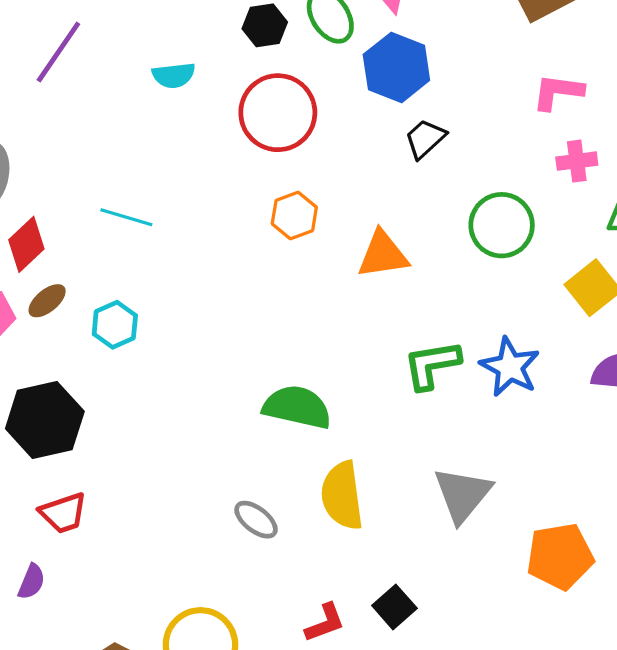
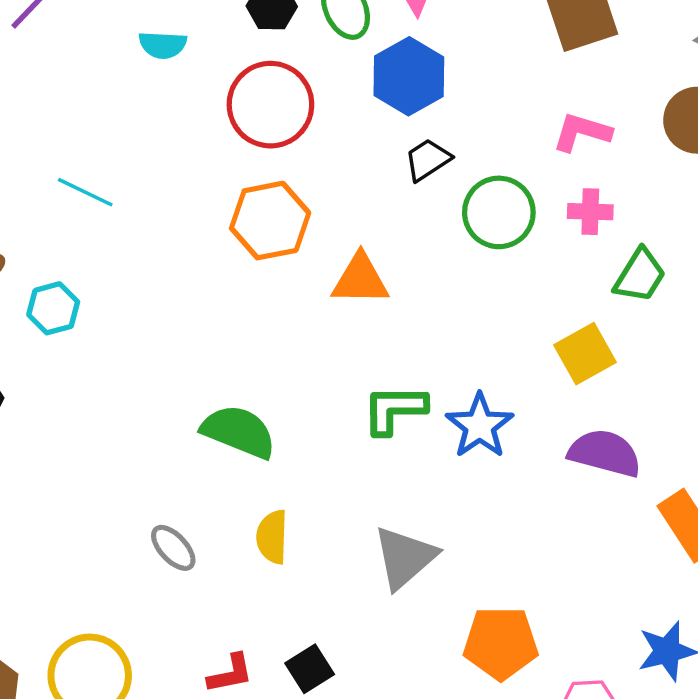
orange hexagon: (294, 215) -> (270, 221), size x1.5
green circle: (502, 225) -> (499, 212), moved
yellow semicircle: (342, 496) -> (272, 537), size x0.7

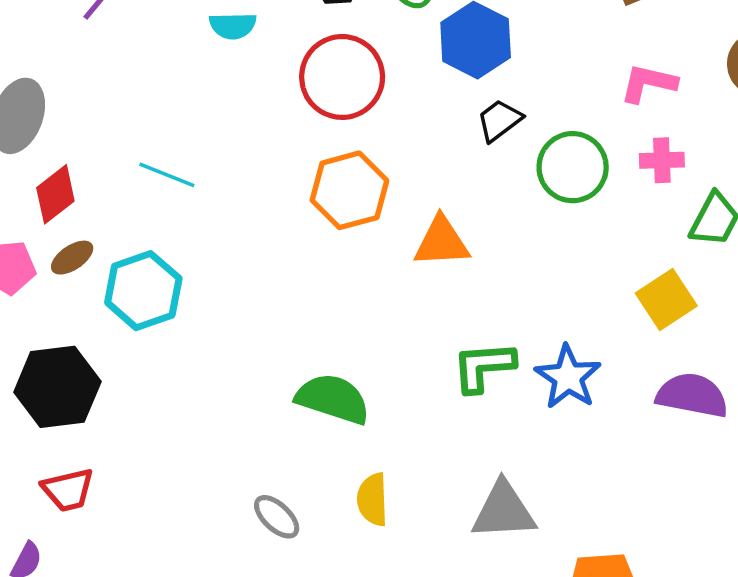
cyan hexagon: (53, 308) -> (143, 291), size x1.5
gray triangle: (405, 557) -> (503, 511), turned 42

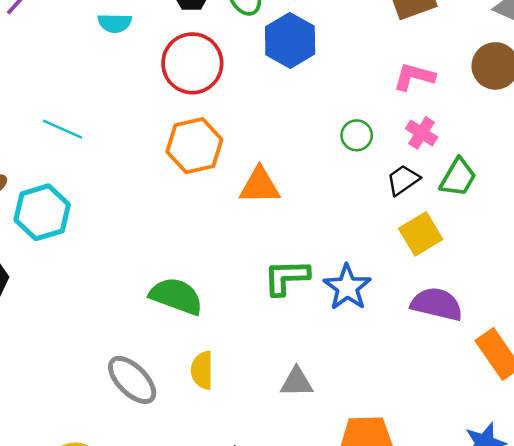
black trapezoid: (499, 120) -> (403, 180), moved
pink cross: (662, 160) -> (422, 133), turned 32
green circle: (573, 167) -> (357, 135), size x0.6
gray triangle: (503, 511) -> (297, 382), size x0.7
gray ellipse: (277, 517) -> (132, 380), size x1.5

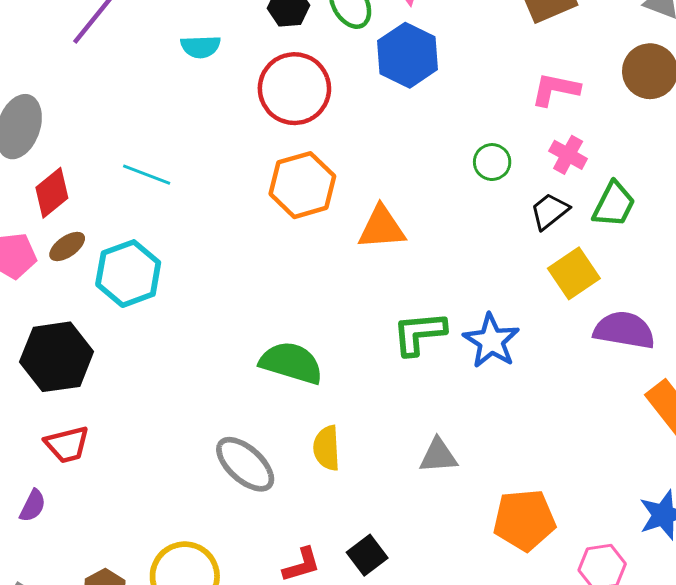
purple semicircle: (437, 304) -> (624, 330), moved

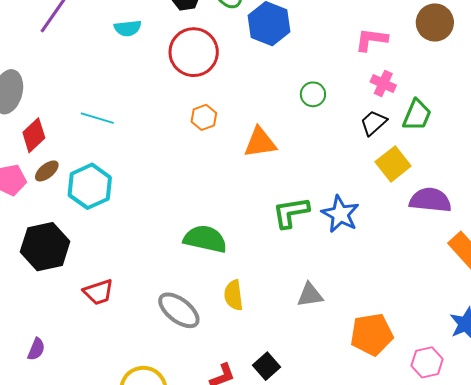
green circle: (492, 162) -> (313, 94), moved
orange hexagon: (302, 185) -> (204, 117), size x0.6
red trapezoid: (67, 444) -> (98, 292), moved

